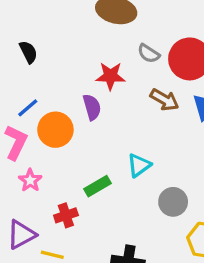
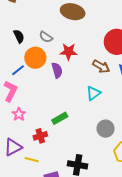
gray semicircle: (149, 53) -> (46, 37), moved
orange circle: (55, 130) -> (35, 58), moved
cyan triangle: (139, 165) -> (93, 93), moved

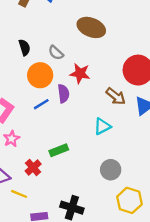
blue line: (18, 70) -> (41, 104), moved
red cross: (40, 136) -> (33, 168), turned -32

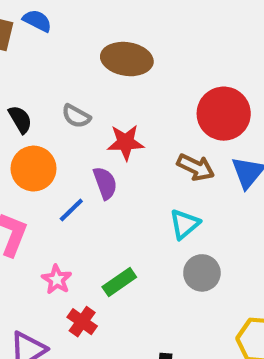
orange circle: (40, 75) -> (34, 169), moved
pink star: (12, 139) -> (57, 279), moved
gray circle: (111, 170) -> (202, 273), moved

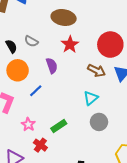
gray semicircle: (76, 116) -> (31, 41), moved
red star: (126, 142) -> (70, 44), moved, turned -30
purple semicircle: (105, 183) -> (52, 66), moved

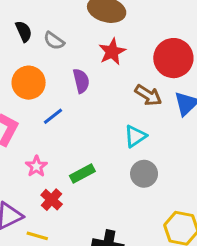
black semicircle: (11, 46) -> (24, 31), moved

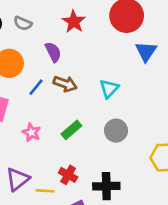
brown arrow: (148, 95) -> (65, 84), moved
gray circle: (144, 174) -> (116, 131), moved
red cross: (52, 200) -> (68, 175), moved

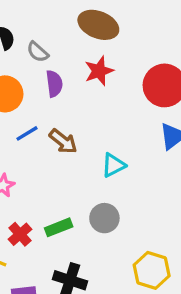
purple semicircle: (53, 52) -> (54, 84), moved
green rectangle: (71, 130) -> (59, 227), moved
red cross: (68, 175) -> (20, 234), moved

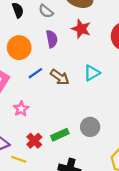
gray semicircle: (38, 52) -> (46, 11), moved
red star: (99, 71) -> (81, 29), turned -30
cyan triangle: (113, 165) -> (92, 73), moved

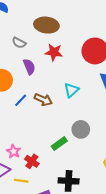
pink star: (21, 109) -> (14, 151), moved
gray circle: (90, 127) -> (81, 129), moved
green rectangle: (60, 135) -> (59, 144), moved

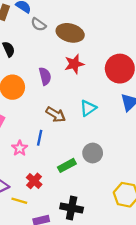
gray semicircle: (19, 43) -> (39, 24), moved
red star: (54, 52) -> (74, 64), turned -30
blue line: (21, 100) -> (40, 138), moved, turned -40
pink star: (14, 151) -> (20, 148), moved

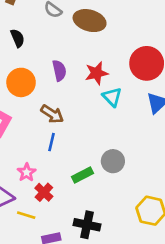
red star: (74, 64) -> (97, 73), moved
cyan triangle: (88, 108) -> (112, 97), moved, turned -42
brown arrow: (56, 115) -> (52, 114), moved
pink star: (20, 148) -> (27, 172), moved

